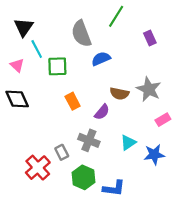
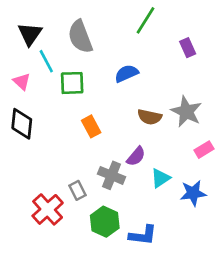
gray semicircle: (81, 34) -> (80, 37), moved
black diamond: (17, 99) -> (22, 124), turned 30
purple semicircle: (102, 112) -> (136, 156), moved

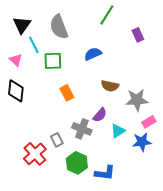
gray star: (186, 112) -> (137, 100), moved, turned -30
pink rectangle: (204, 150) -> (149, 122), moved

